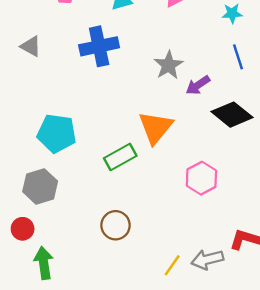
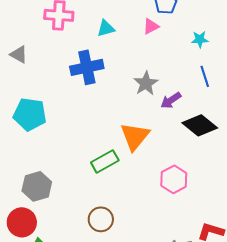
gray triangle: (31, 46) -> (19, 54), moved
cyan pentagon: (57, 133) -> (30, 114), moved
red circle: (23, 229) -> (22, 222), size x1.5

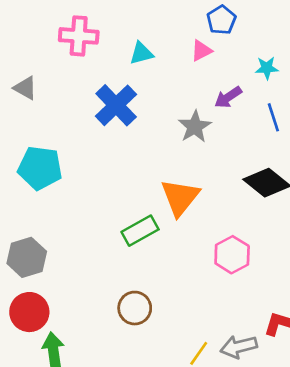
blue cross: (87, 67) -> (116, 105), turned -32
purple arrow: (171, 100) -> (228, 97), moved
gray hexagon: (37, 186) -> (27, 257), moved

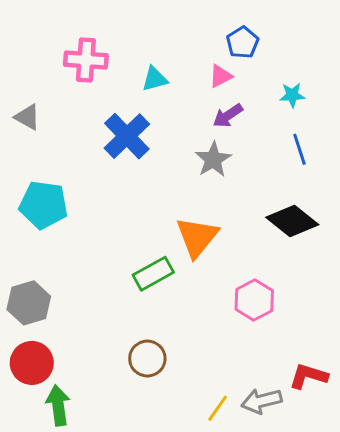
purple arrow: (228, 97) -> (228, 116), moved

